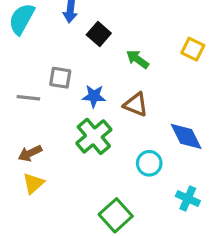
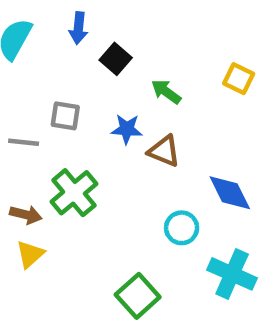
blue star: (94, 96) -> (127, 129), moved
green cross: (94, 136) -> (74, 193), moved
brown arrow: (30, 153) -> (26, 215), turned -140
cyan cross: (188, 199) -> (232, 274), size x1.5

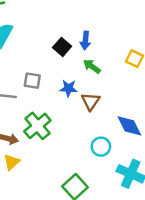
blue arrow: (78, 28) -> (85, 40), moved
brown triangle: (164, 151) -> (91, 101), turned 42

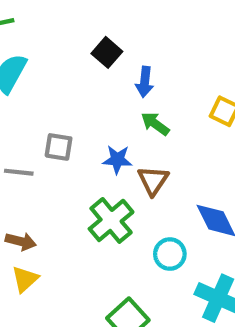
black square: (62, 47) -> (107, 52), moved
green cross: (37, 126) -> (111, 220), moved

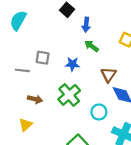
brown triangle: (153, 181) -> (108, 75), moved
brown arrow: (21, 241) -> (35, 99), moved

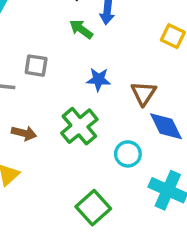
green arrow: (91, 46) -> (81, 29), moved
blue star: (72, 64) -> (98, 79), moved

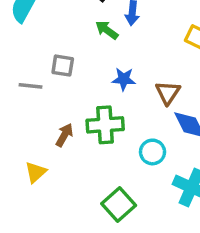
green cross: (79, 126) -> (105, 125), turned 36
brown arrow: (24, 133) -> (64, 135), moved, turned -75

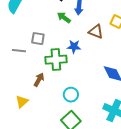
brown triangle: (168, 93) -> (96, 32), moved, turned -42
green cross: (105, 125) -> (56, 60), moved
cyan circle: (152, 152) -> (71, 95), moved

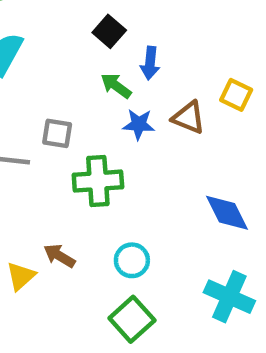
blue star: (74, 47) -> (139, 124), moved
brown arrow: (39, 80) -> (59, 256), moved, turned -88

